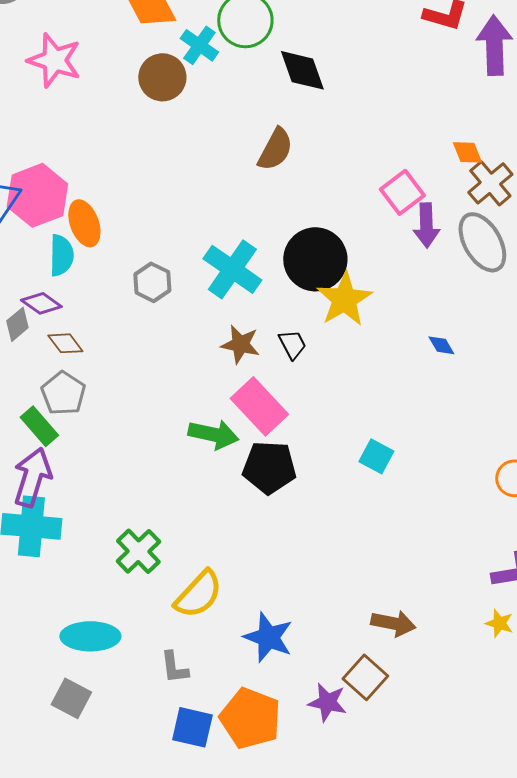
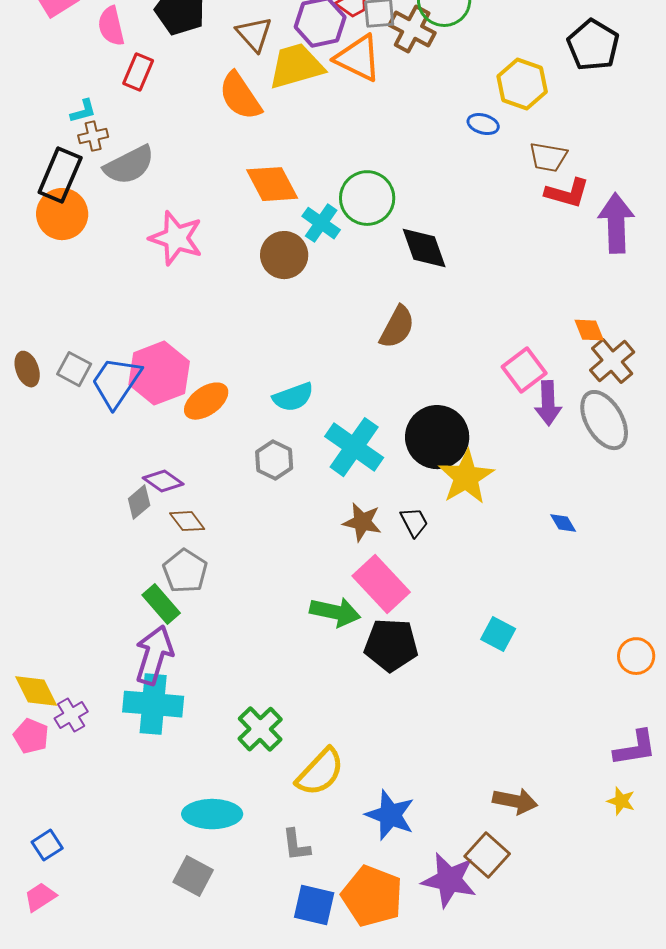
orange ellipse: (84, 223) -> (206, 401), turned 75
cyan semicircle: (61, 255) -> (293, 397), moved, turned 69
purple star: (327, 702) -> (449, 880), size x1.4

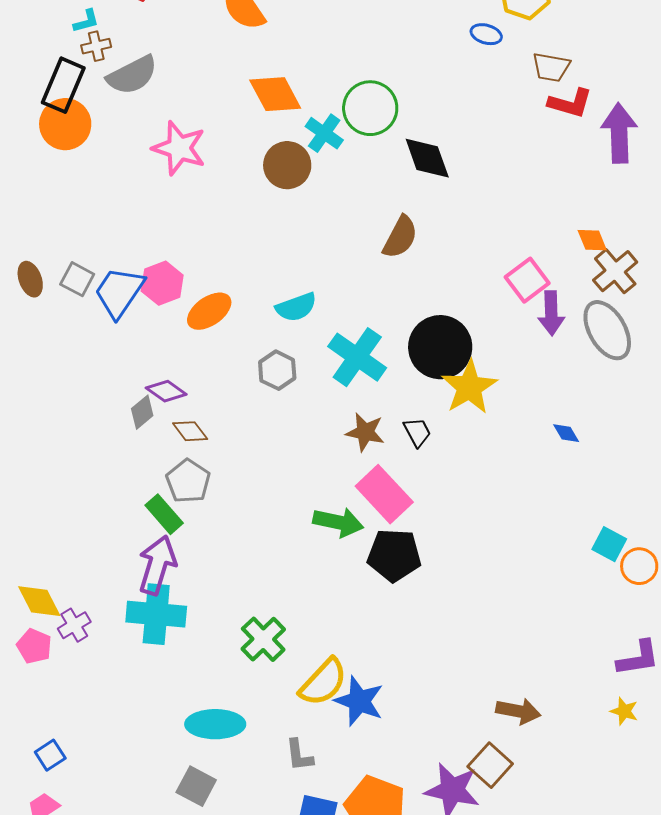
pink hexagon: (159, 373) -> (162, 283), size x0.7
cyan square: (498, 634) -> (609, 544), moved
blue star: (390, 815) -> (359, 701), moved

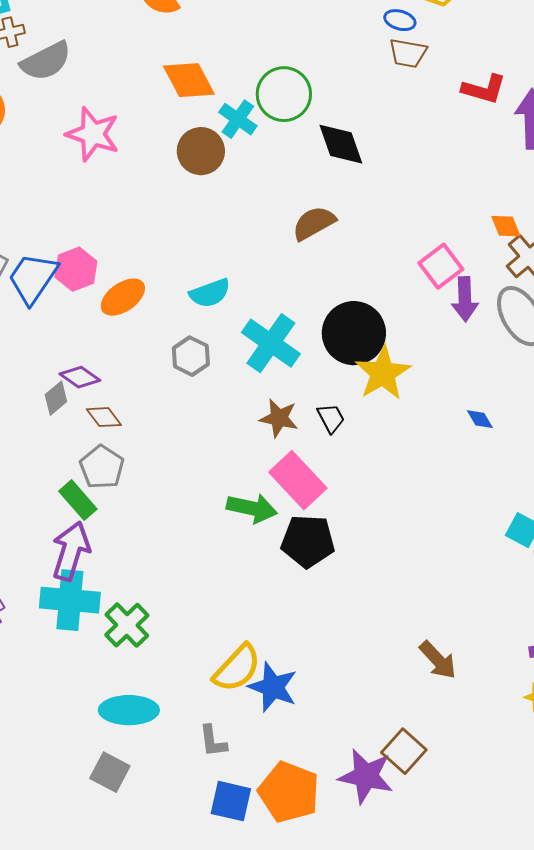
brown trapezoid: (551, 67) -> (408, 53), moved
brown semicircle: (400, 237) -> (314, 223), turned -147
green cross: (263, 639) -> (127, 625), moved
brown arrow: (518, 711) -> (438, 660), moved, turned 36

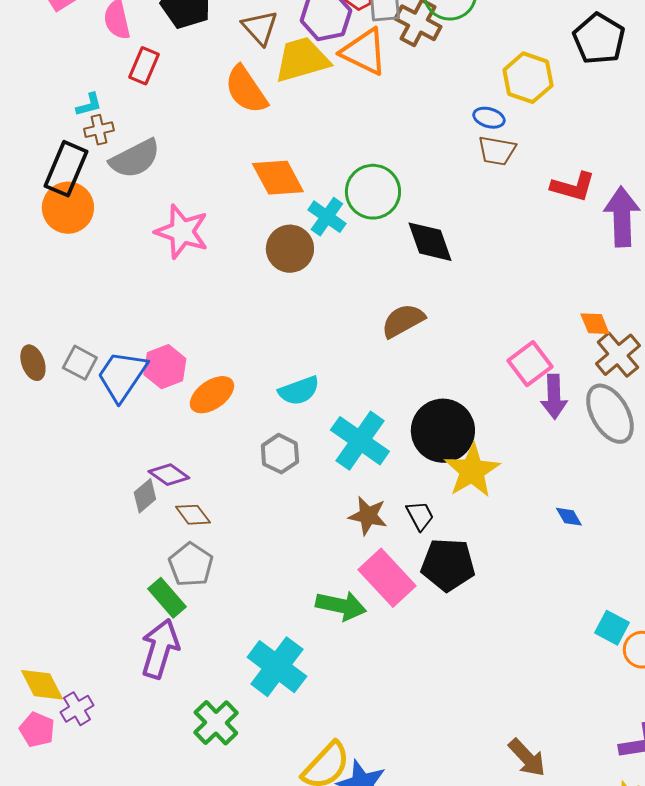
black pentagon: (308, 541) -> (448, 565), moved
cyan cross: (70, 600) -> (277, 667), moved, turned 32

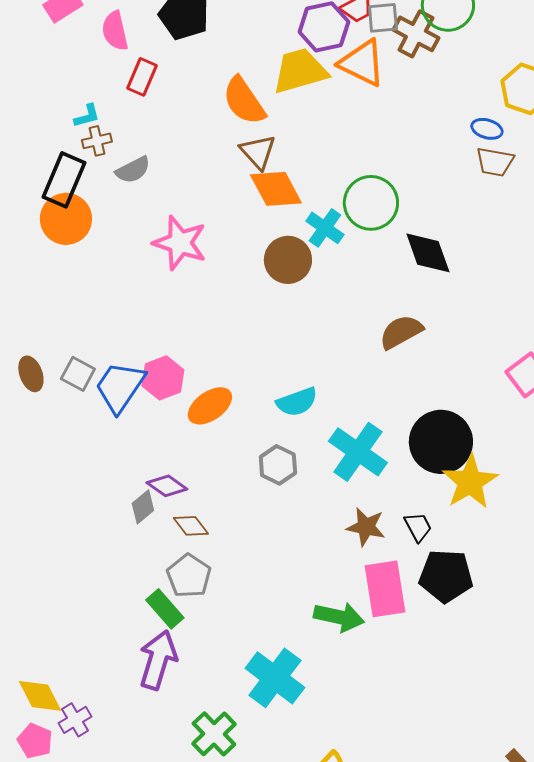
brown triangle: (260, 28) -> (258, 152), moved
gray semicircle: (135, 159) -> (133, 170), size x0.7
pink rectangle: (387, 578) -> (385, 589), turned 34

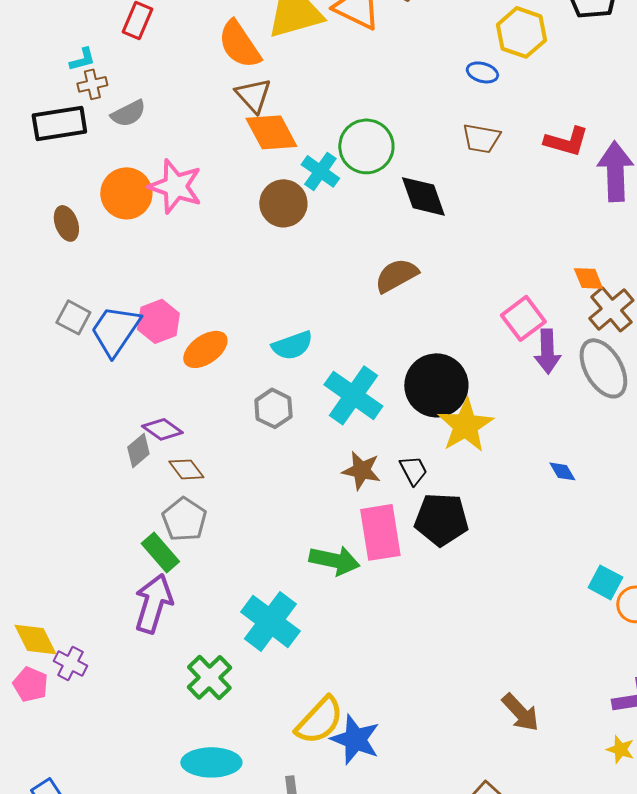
brown trapezoid: (495, 162) -> (481, 138), moved
black rectangle: (64, 180) -> (59, 123), turned 58
orange circle: (66, 219) -> (126, 193), moved
brown ellipse: (31, 374) -> (66, 223), moved
purple cross: (75, 720) -> (70, 663), turned -32

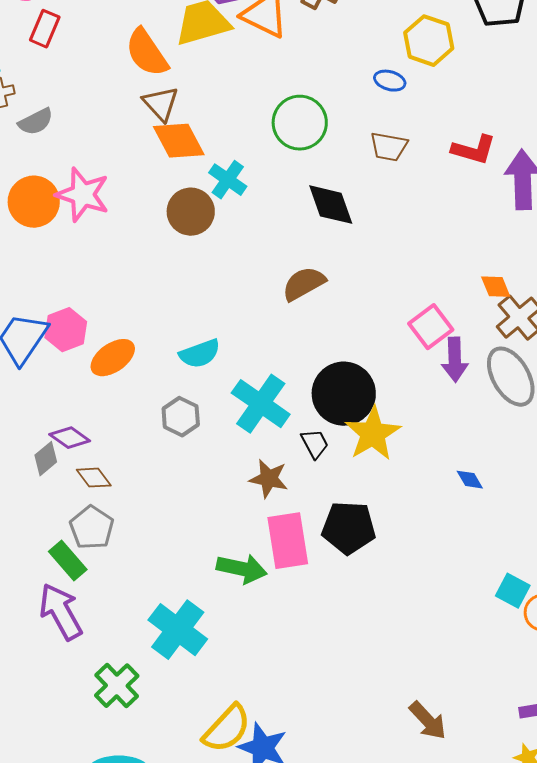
green circle: (366, 146) -> (300, 123), moved
black trapezoid: (413, 470) -> (315, 444), moved
purple arrow: (153, 603) -> (61, 612), turned -46

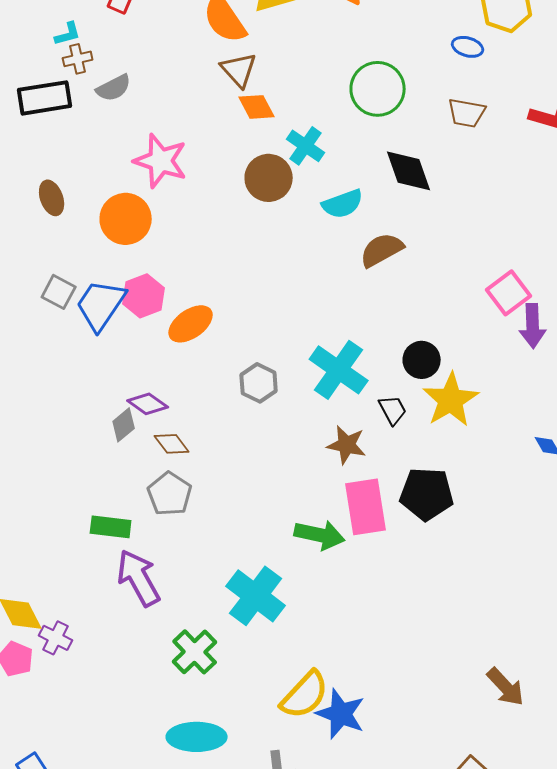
orange diamond: (179, 141) -> (257, 107), size x0.7
orange circle: (34, 202) -> (126, 219), moved
cyan semicircle: (200, 354) -> (343, 204), moved
black circle: (344, 394) -> (422, 360), size x0.6
green rectangle: (68, 561) -> (111, 527), moved, turned -42

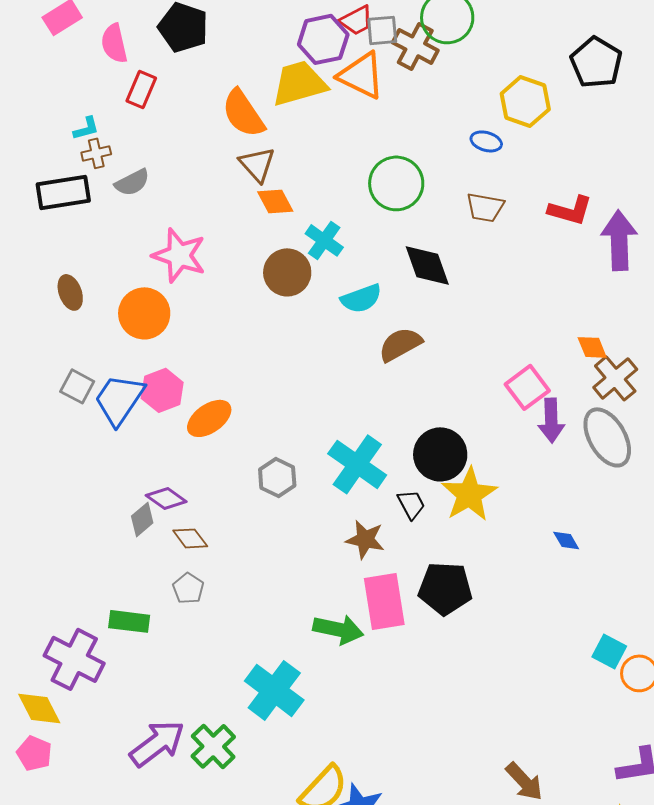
black circle: (422, 360) -> (440, 454), size x1.4
gray pentagon: (170, 494) -> (188, 588), size x0.7
purple arrow: (139, 578) -> (157, 743), moved, turned 82
purple cross: (56, 638) -> (74, 659), moved, size x1.8

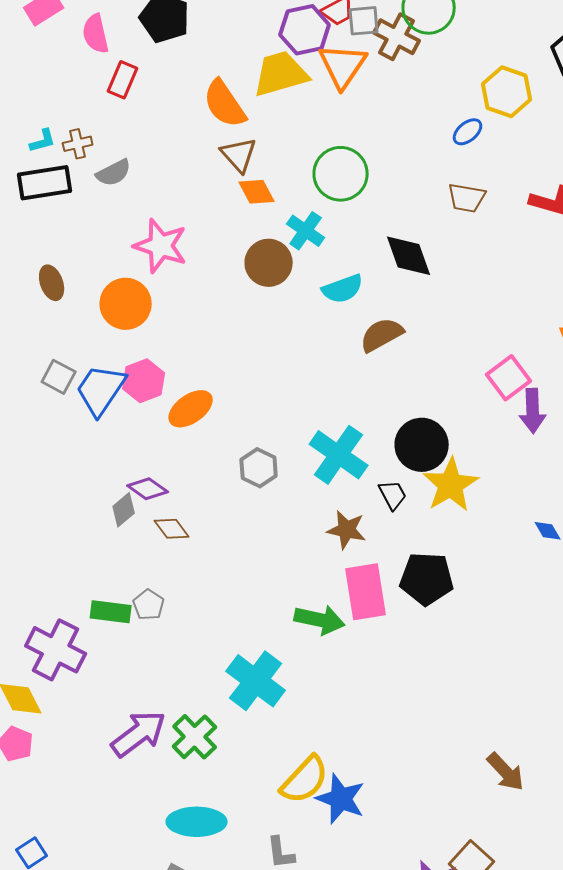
orange triangle: (361, 75) -> (343, 66), turned 38
cyan L-shape: (86, 128) -> (43, 141), moved
blue ellipse: (486, 141) -> (468, 132), turned -56
green circle: (396, 183) -> (341, 174), moved
gray pentagon: (188, 588) -> (149, 605), moved

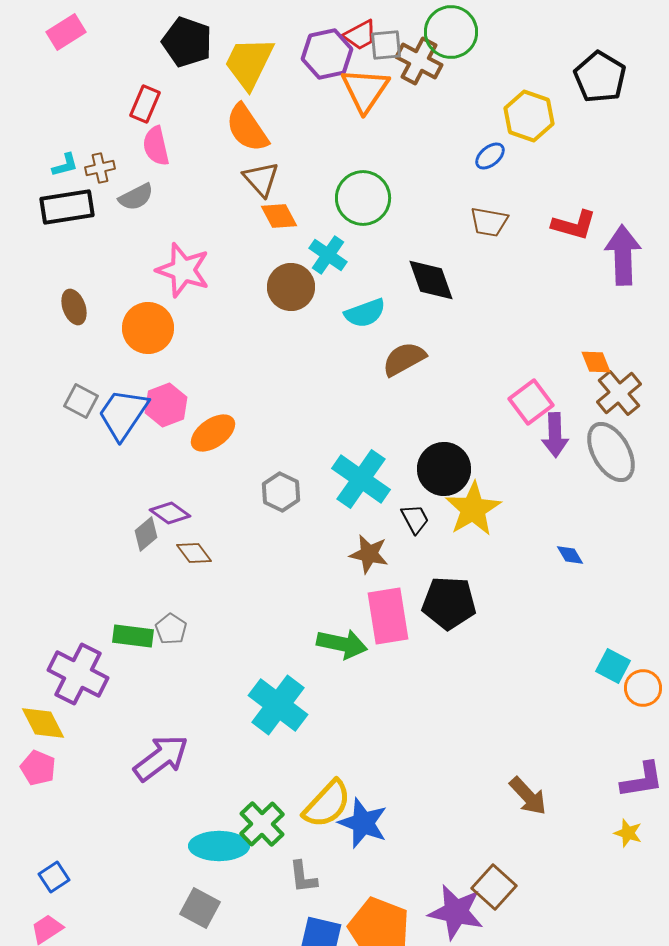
pink semicircle: (96, 34) -> (156, 146), moved
yellow trapezoid: (281, 74) -> (249, 63), moved, turned -48
green cross: (195, 737) -> (262, 824), moved

